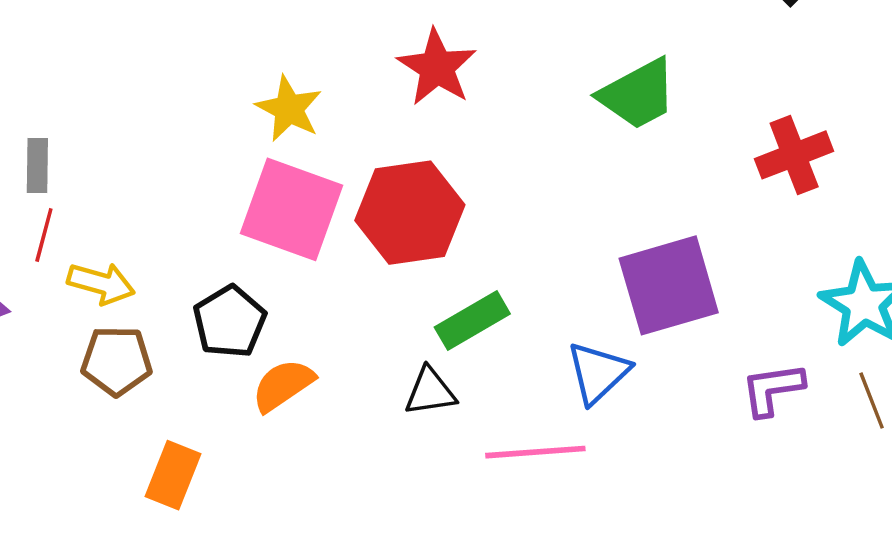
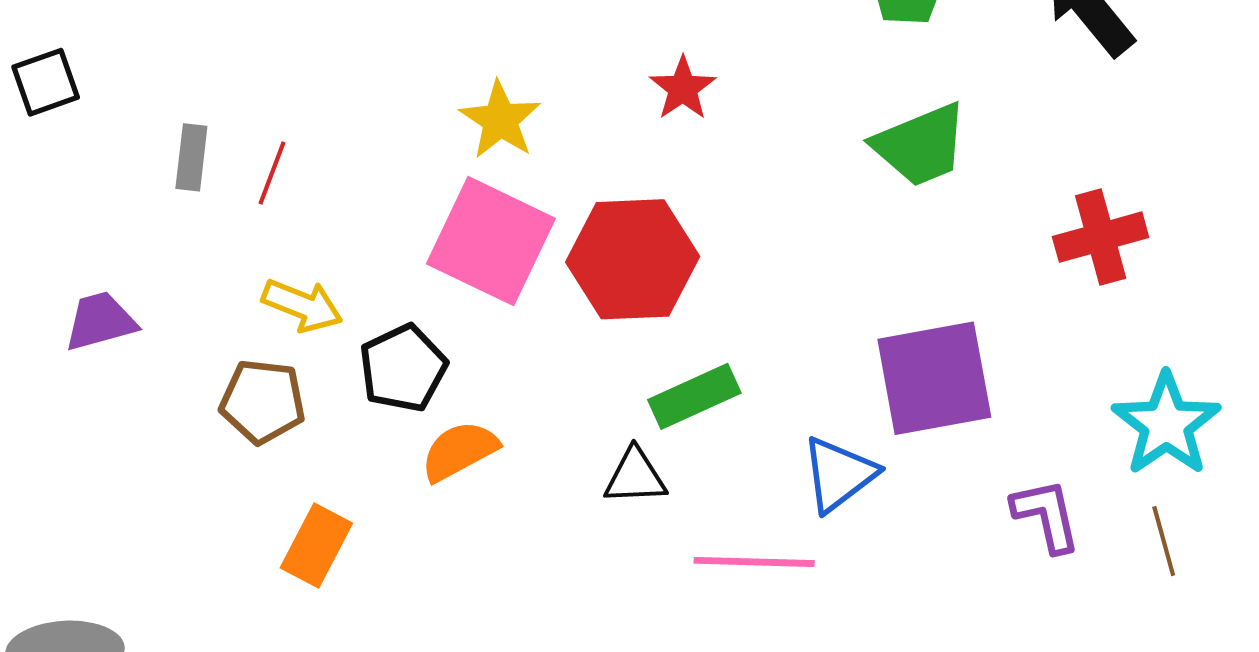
red star: (437, 67) -> (683, 88), size x0.7
red line: (44, 235) -> (272, 173), moved
yellow arrow: (101, 283) -> (302, 305), moved
purple L-shape: (773, 389) -> (1046, 515), turned 80

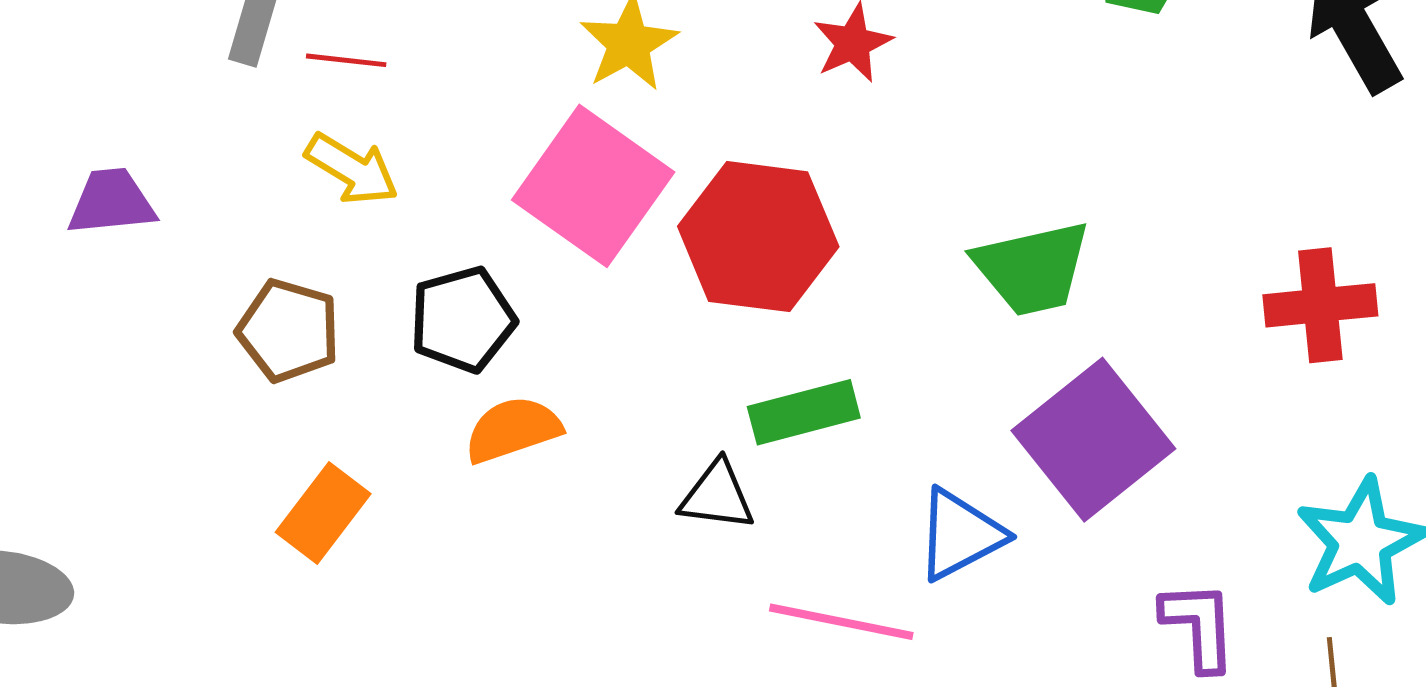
green trapezoid: (920, 145) -> (1032, 268), moved
red line: (272, 173) -> (346, 60), turned 66
yellow arrow: (302, 305) -> (352, 169), moved
purple square: (934, 378) -> (1093, 440), turned -38

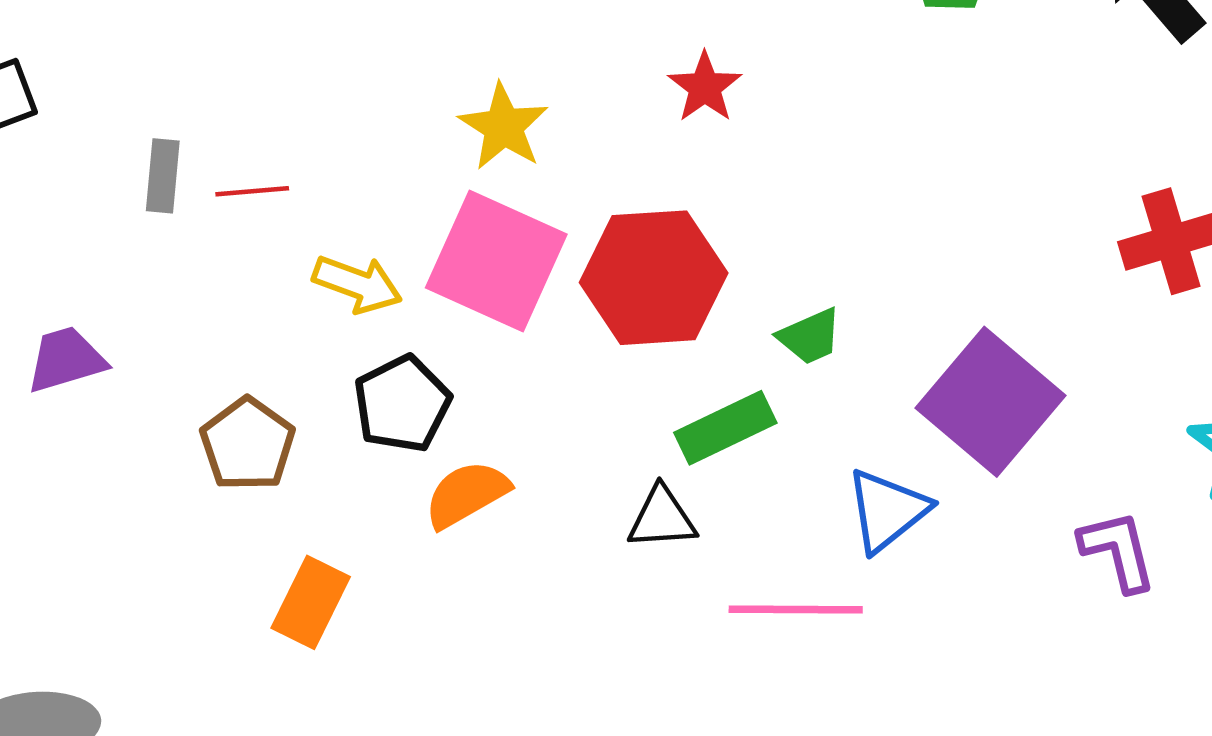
yellow arrow: (352, 169) -> (357, 284), moved
green trapezoid: (1032, 268) -> (810, 337), moved, size x0.6
brown pentagon: (288, 331) -> (248, 444), turned 30

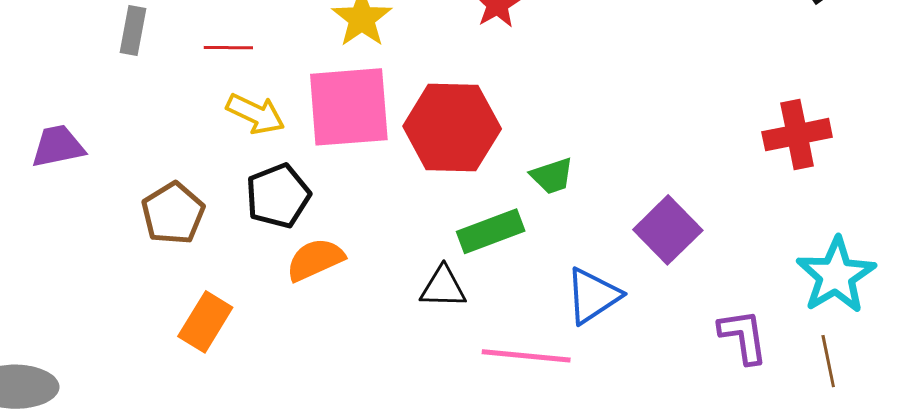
red line: (252, 191) -> (228, 48), moved
pink square: (496, 261) -> (349, 107), turned -34
purple square: (990, 402) -> (668, 230), size x0.7

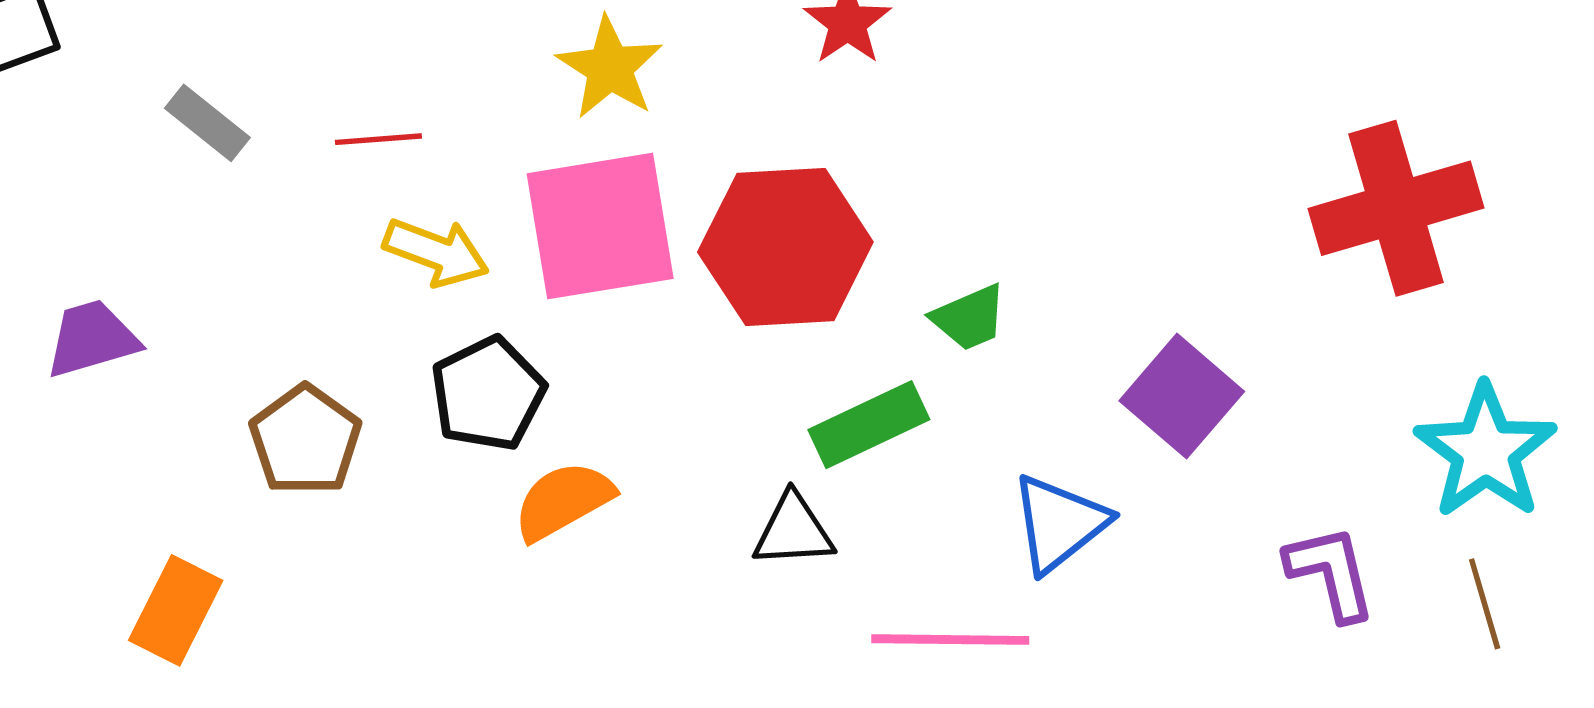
gray rectangle: (133, 30) -> (207, 123), turned -57
red cross: (797, 135) -> (1396, 208), size x1.4
orange rectangle: (205, 322) -> (176, 610), moved

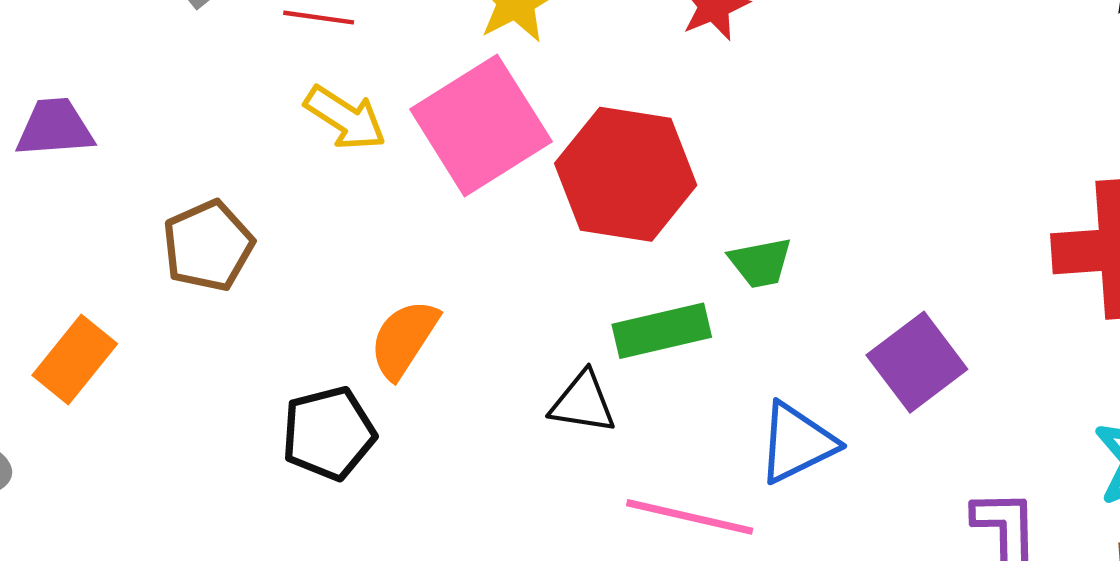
pink square: (600, 226) -> (481, 125), turned -35
black pentagon: (488, 394) -> (329, 433), moved
orange semicircle: (563, 501) -> (404, 339), turned -40

